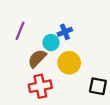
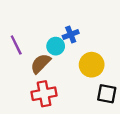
purple line: (20, 31) -> (16, 45), moved, turned -48
yellow circle: (69, 63) -> (92, 65), moved

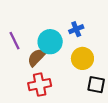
blue cross: (71, 35) -> (76, 29), moved
cyan circle: (56, 46) -> (50, 42), size x1.5

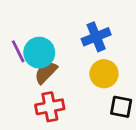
blue cross: (76, 29) -> (96, 37), size x1.5
cyan circle: (50, 42) -> (39, 53), moved

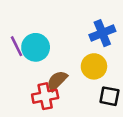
blue cross: (96, 37) -> (102, 33), moved
brown semicircle: (46, 72) -> (57, 81), moved

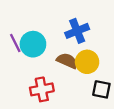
blue cross: (102, 33) -> (77, 31), moved
brown semicircle: (57, 81) -> (67, 61), moved, turned 70

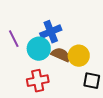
blue cross: (77, 31) -> (51, 32), moved
cyan circle: (33, 44) -> (39, 49), moved

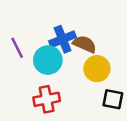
brown semicircle: (61, 55) -> (85, 44), moved

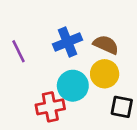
brown semicircle: (85, 44) -> (106, 45), moved
cyan circle: (48, 60) -> (73, 86), moved

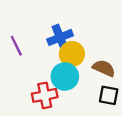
brown semicircle: (106, 45) -> (104, 68), moved
yellow circle: (105, 74) -> (72, 54), moved

